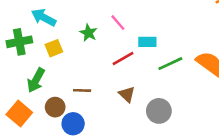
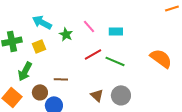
cyan arrow: (44, 17) -> (42, 22), moved
cyan rectangle: (147, 42) -> (116, 31), moved
green line: (170, 64) -> (115, 61), moved, turned 48
brown triangle: (127, 94) -> (97, 95), moved

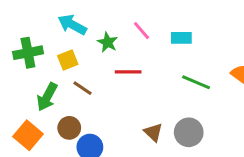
red line: (93, 54) -> (128, 72), moved, turned 30
green line: (115, 61) -> (196, 82), moved
brown line: (61, 79) -> (83, 88), moved, turned 32

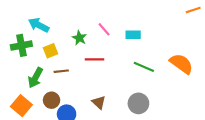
cyan arrow: (72, 25) -> (39, 25), moved
brown line: (83, 88) -> (61, 71), turned -40
brown triangle: (153, 132) -> (99, 102), moved

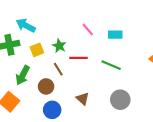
green star: (79, 38) -> (59, 46), moved
green line: (144, 67) -> (111, 65), moved
brown line: (61, 71) -> (58, 69), moved, turned 64
brown circle: (52, 100) -> (46, 86), moved

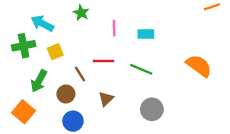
pink line: (88, 30) -> (114, 28), turned 40
green star: (59, 46) -> (81, 13), moved
brown triangle: (83, 99) -> (106, 99), moved, turned 32

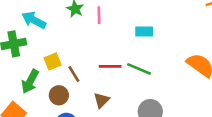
pink line: (114, 28) -> (99, 15), moved
yellow square: (55, 52) -> (53, 61), moved
red line: (104, 61) -> (110, 66), moved

